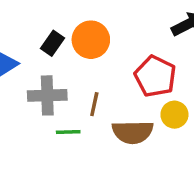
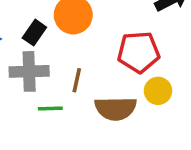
black rectangle: (53, 43) -> (34, 33), moved
red pentagon: (155, 76) -> (139, 52), turned -30

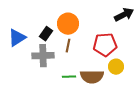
brown line: (77, 80) -> (68, 46), moved
green line: (50, 109) -> (69, 77), moved

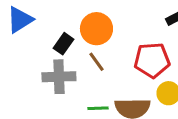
blue triangle: (17, 38) -> (20, 20), moved
brown line: (68, 46) -> (96, 62), turned -48

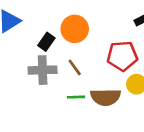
brown line: (96, 62) -> (75, 67), moved

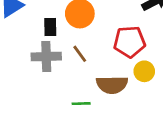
black rectangle: (46, 42) -> (50, 27), turned -36
green line: (76, 97) -> (81, 104), moved

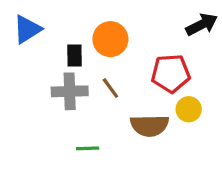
green line: (81, 104) -> (88, 148), moved

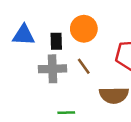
blue triangle: (27, 29) -> (24, 35), moved, turned 35

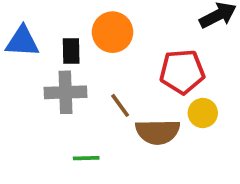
brown line: (84, 66) -> (120, 105), moved

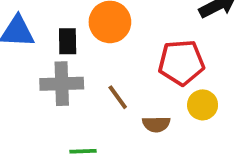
brown semicircle: (158, 132) -> (156, 124), size x0.6

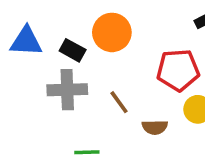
black rectangle: (68, 41) -> (73, 50), turned -60

